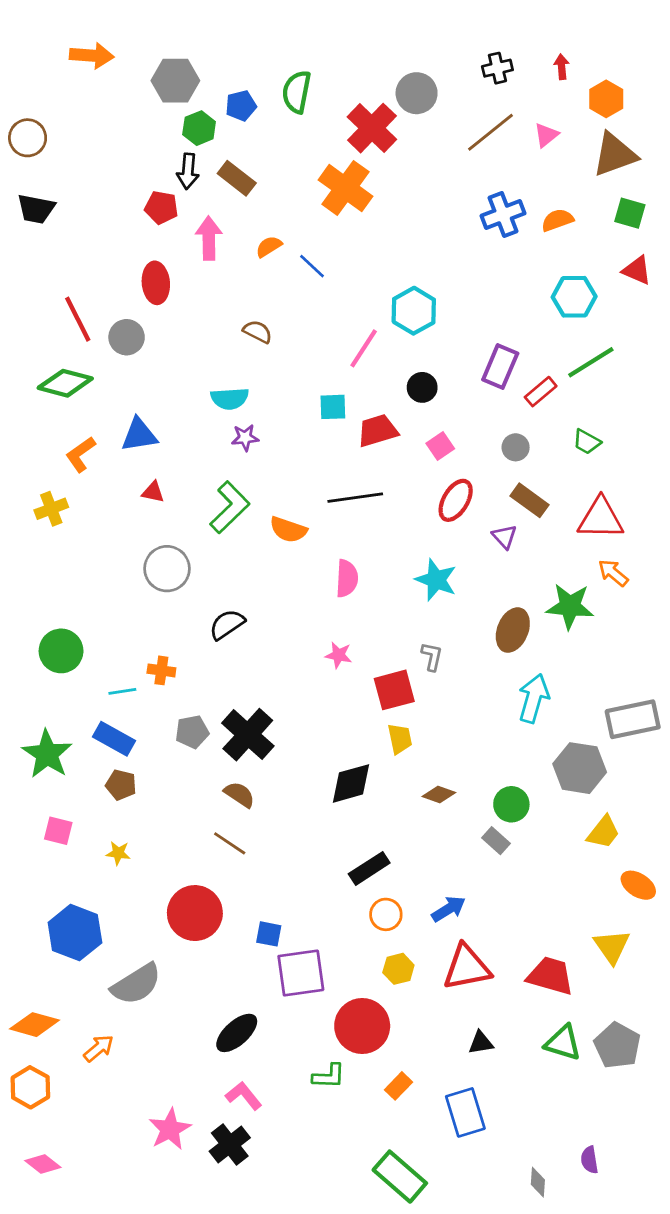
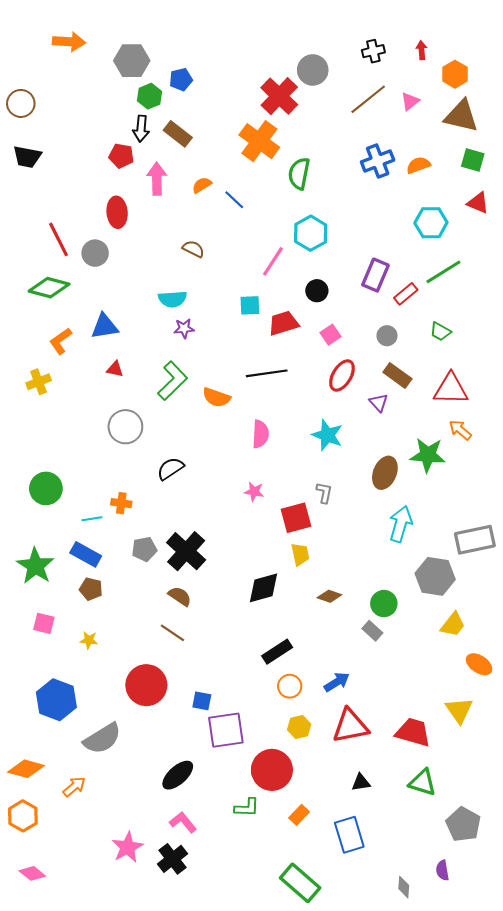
green semicircle: (297, 92) -> (299, 174), moved
brown triangle: (615, 155) -> (461, 116), turned 33
gray pentagon: (617, 1046) -> (463, 824), moved

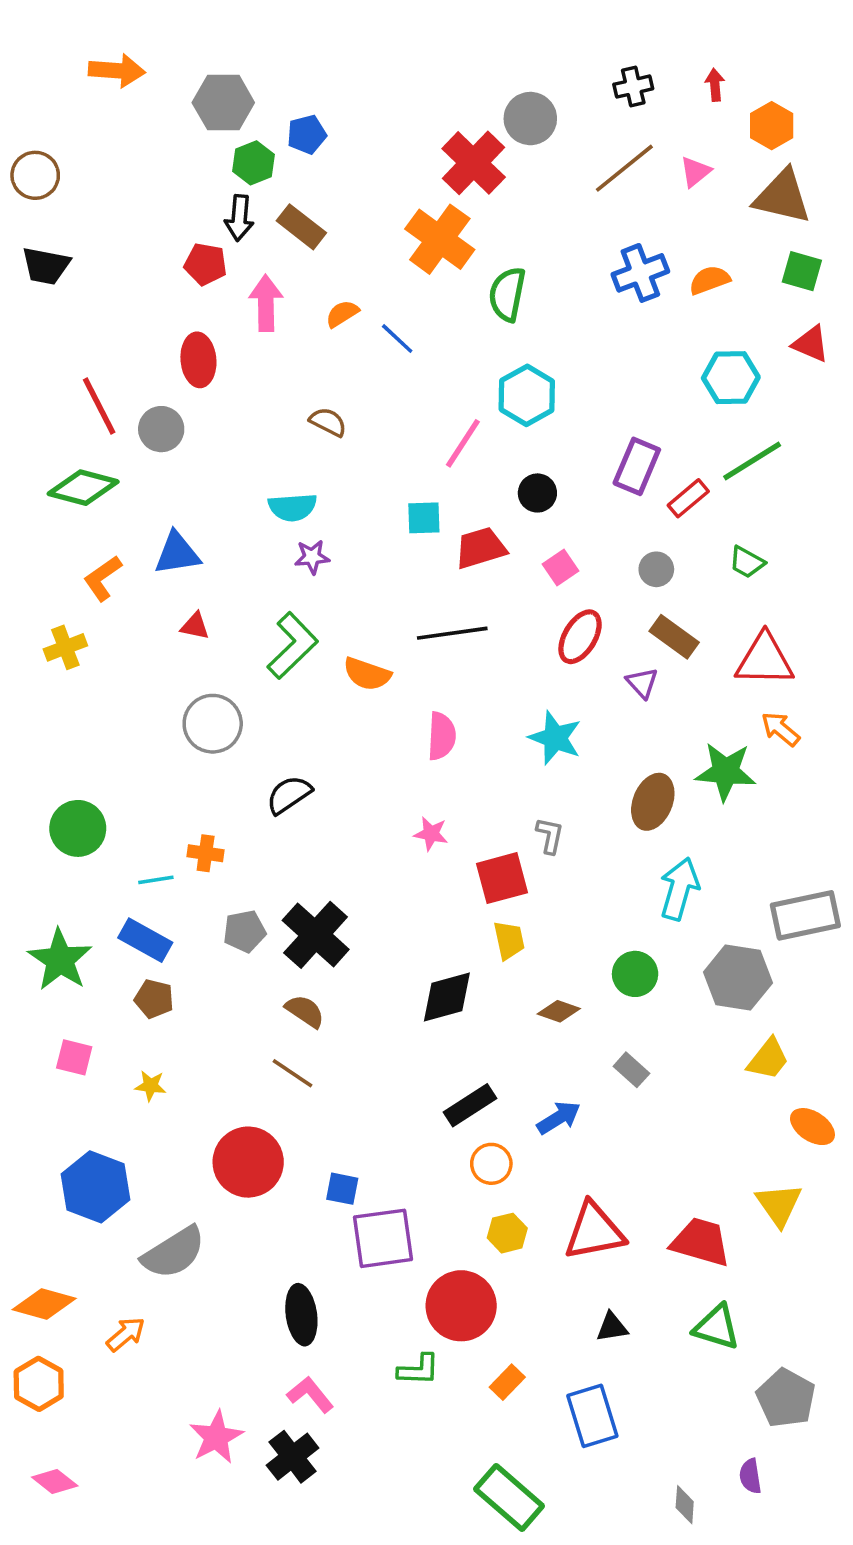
green circle: (384, 604) -> (635, 974), moved
blue arrow: (337, 682) -> (559, 1118), moved
black ellipse: (178, 775) -> (301, 1315), turned -56

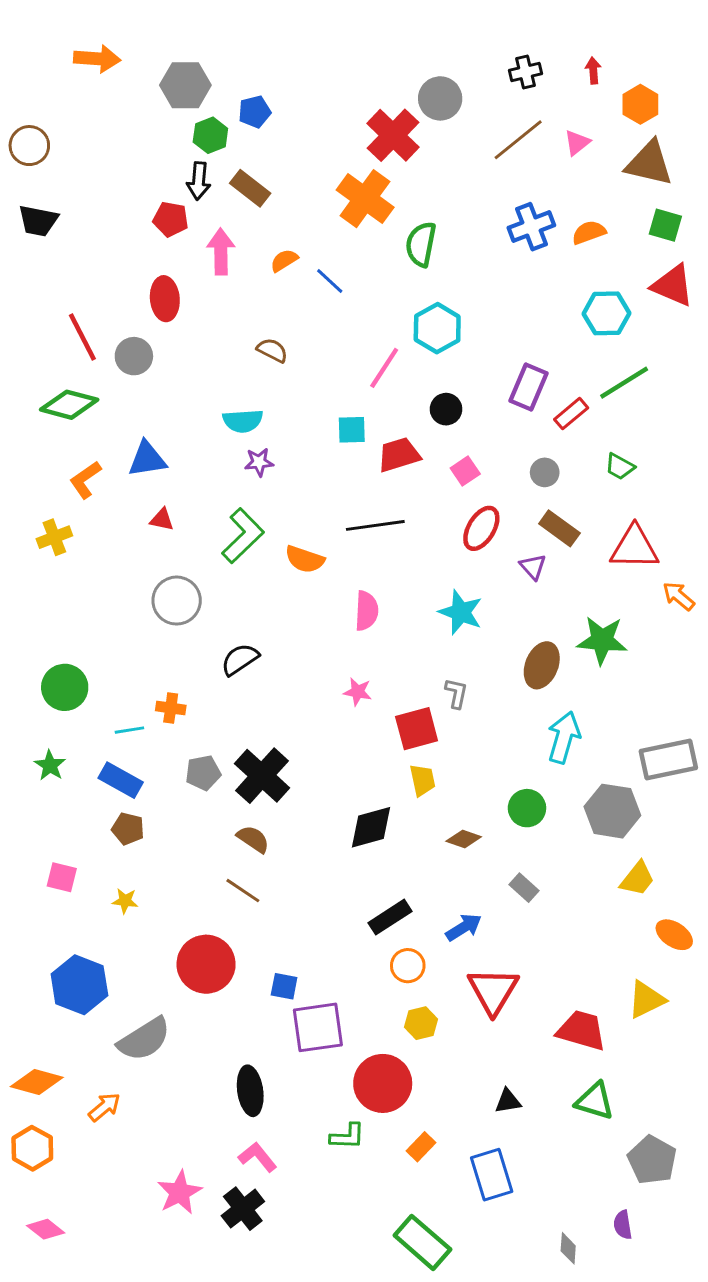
red triangle: (811, 344) -> (673, 285), size x1.4
orange arrow: (781, 729) -> (679, 596), moved
green star: (60, 960) -> (50, 765), moved, size x0.6
yellow triangle: (779, 1205) -> (646, 1000), turned 39
red triangle: (594, 1231) -> (493, 991), moved, turned -48

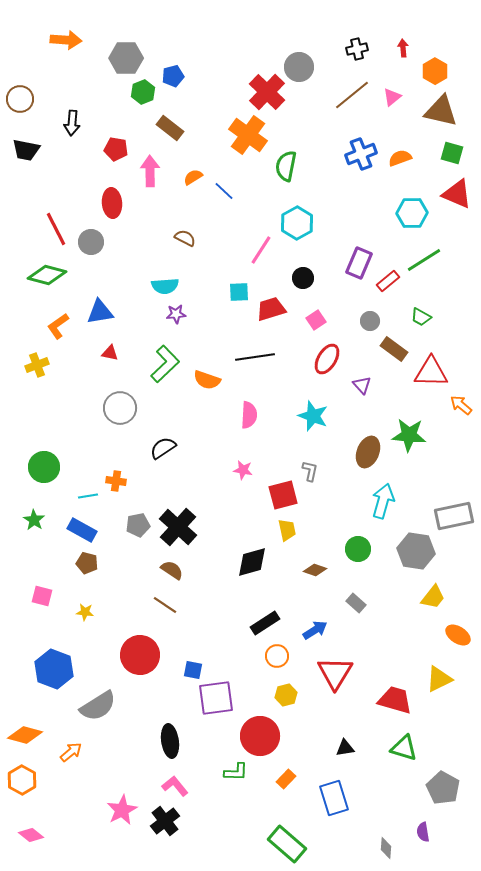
black arrow: (199, 181) -> (72, 123), moved
brown rectangle: (559, 528) -> (394, 349), moved

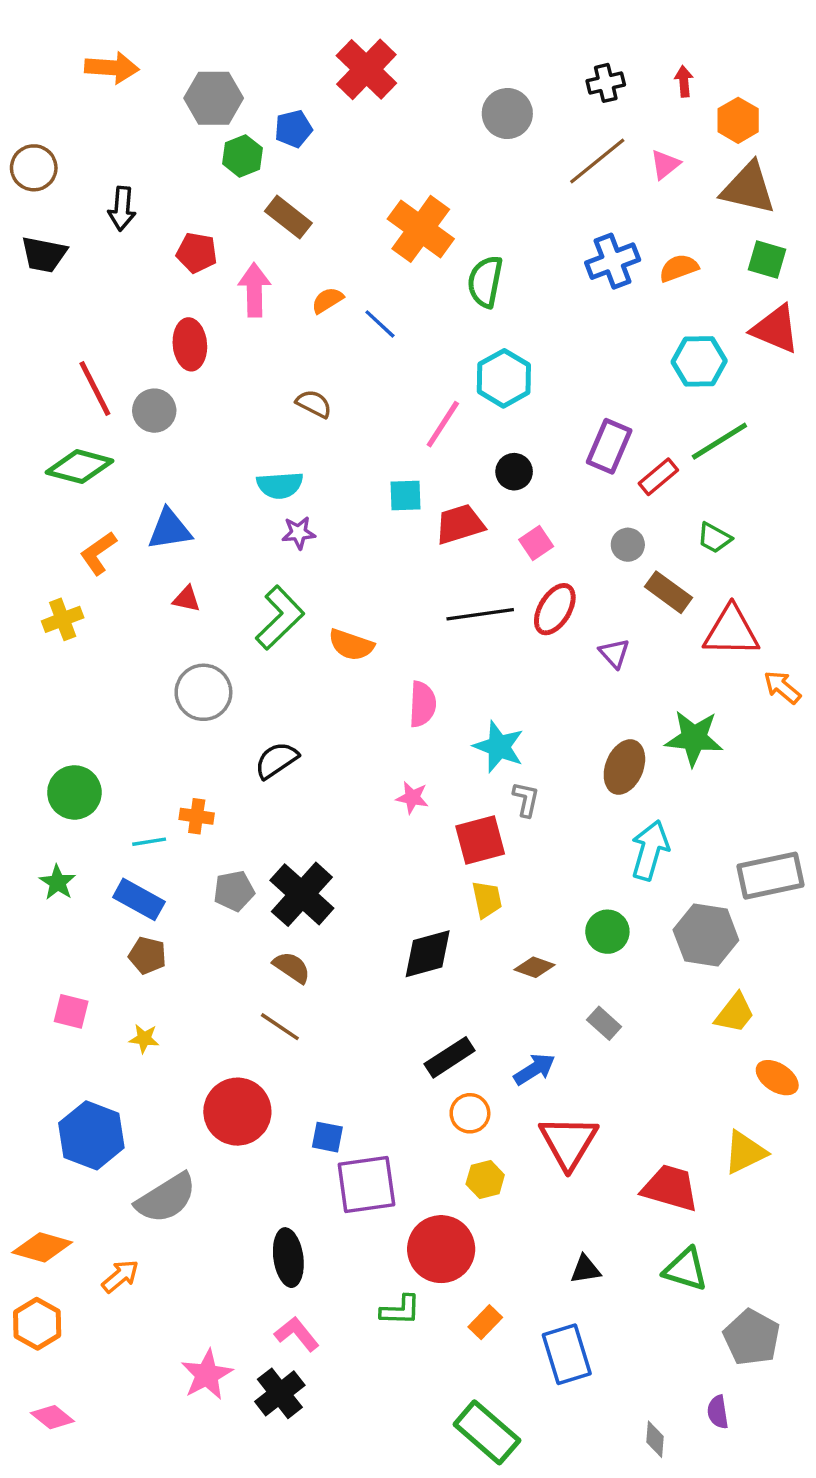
red cross: (267, 92) -> (366, 69), moved
black line: (255, 357) -> (480, 614), moved
cyan star: (313, 416) -> (499, 747), moved

